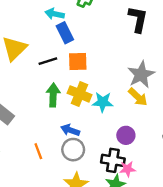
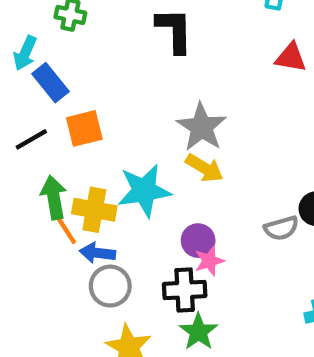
cyan arrow: (55, 14) -> (25, 53), turned -66
yellow cross: (80, 94) -> (94, 210), moved
cyan star: (103, 102) -> (144, 191), size x1.4
orange line: (38, 151) -> (66, 231), moved
pink star: (128, 169) -> (209, 261), moved

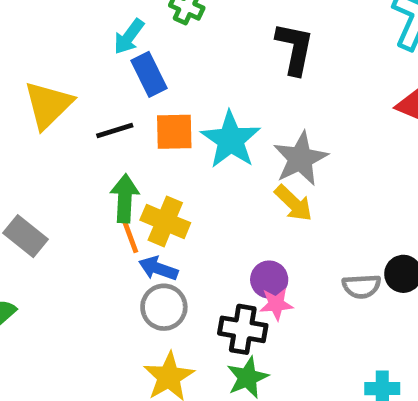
cyan star: (144, 191) -> (231, 140), moved, turned 30

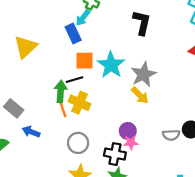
cyan arrow: (129, 37) -> (83, 18), moved
black line: (115, 131) -> (74, 80), moved
blue arrow: (158, 268) -> (31, 132), moved

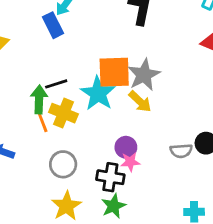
orange square: (85, 61) -> (114, 72), moved, size x1.4
cyan star: (111, 65) -> (98, 93), moved

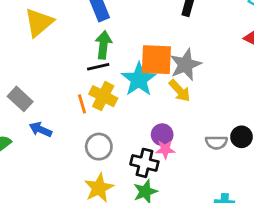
green arrow: (39, 99) -> (103, 45), moved

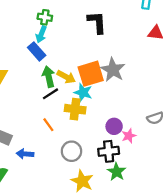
cyan star: (139, 79) -> (83, 92), size x0.7
yellow arrow: (180, 91) -> (66, 77), moved
yellow cross: (103, 96) -> (75, 109), moved
pink star: (165, 149) -> (129, 136), moved

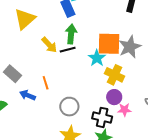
yellow arrow: (66, 77) -> (49, 45), moved
yellow cross: (75, 109) -> (115, 75), moved
orange line: (48, 125) -> (46, 83), moved

